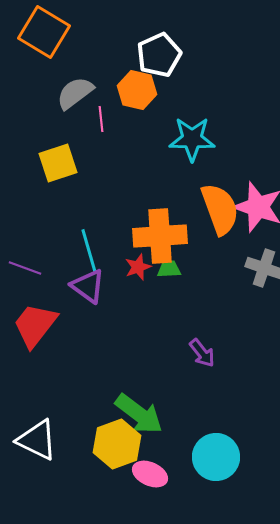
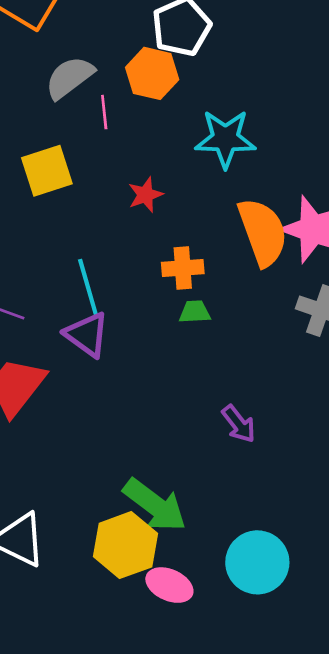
orange cross: (160, 236) -> (183, 268), size x0.6
red star: (138, 267) -> (145, 195), moved

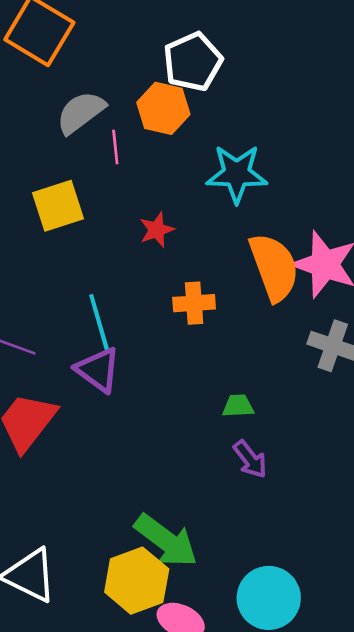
green trapezoid: (195, 312) -> (238, 406), moved

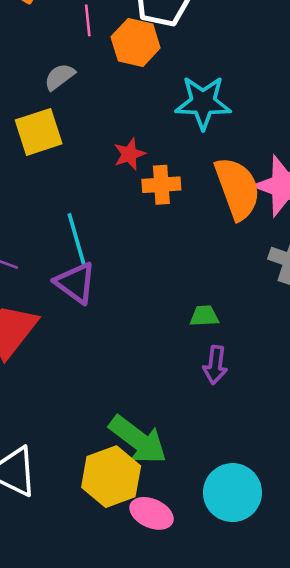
gray semicircle: (81, 112) -> (60, 77), moved, size x0.7
pink line: (115, 147) -> (88, 20), moved
orange cross: (194, 303) -> (161, 185), moved
purple arrow: (250, 459) -> (215, 365), turned 45

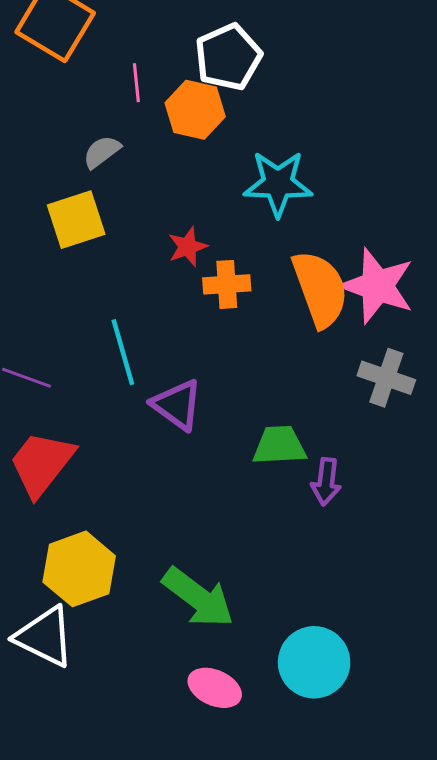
purple triangle: (75, 283) -> (177, 405), moved
green trapezoid: (204, 316) -> (279, 445), size x1.5
purple arrow: (215, 365) -> (326, 482), moved
yellow hexagon: (111, 477) -> (79, 569), moved

